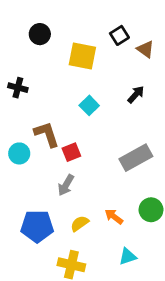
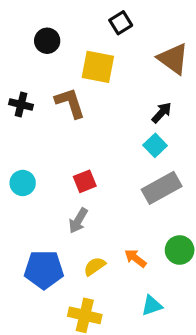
black square: (119, 35) -> (121, 23), moved
brown triangle: (146, 49) -> (173, 59), size x1.5
cyan square: (89, 105) -> (155, 145), moved
brown L-shape: (47, 134) -> (70, 103), moved

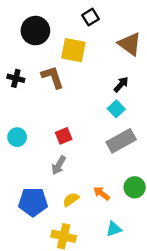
black circle: (47, 41) -> (35, 31), size x1.5

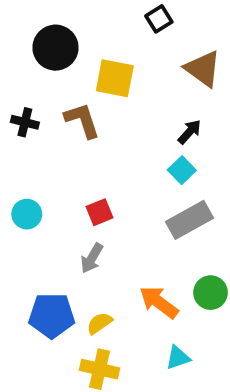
black square: (91, 17) -> (159, 19), moved
orange arrow: (102, 193) -> (159, 302), size x1.5
yellow semicircle: (71, 200) -> (99, 323), moved

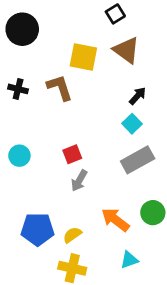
black circle: (55, 48) -> (22, 29), moved
brown triangle: (203, 69) -> (126, 50), moved
gray arrow: (92, 258) -> (79, 181), moved

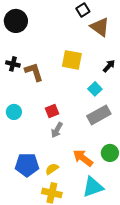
brown triangle: (126, 50) -> (100, 27), moved
yellow square: (83, 57) -> (72, 60), moved
brown L-shape: (60, 88) -> (34, 72), moved
black arrow: (138, 96) -> (109, 66), moved
cyan triangle: (129, 260) -> (93, 187), size x1.6

